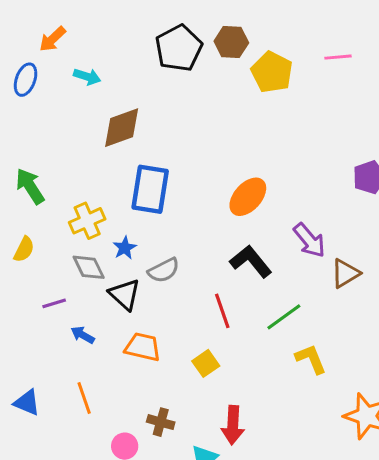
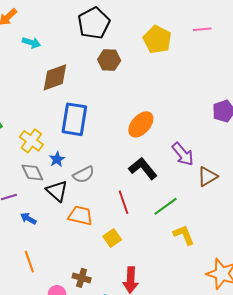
brown hexagon: (231, 42) -> (109, 60), moved
yellow cross: (87, 221) -> (31, 141), turned -30
orange trapezoid: (143, 347) -> (81, 216), moved

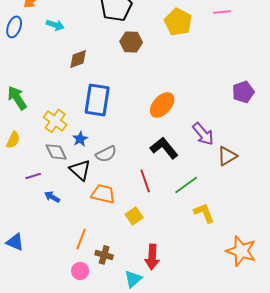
brown diamond: (55, 77) -> (78, 59), size x0.7
orange line: (29, 262) -> (81, 239), moved, turned 40

